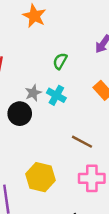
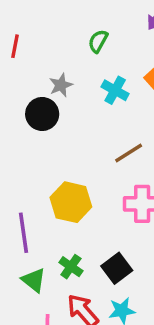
cyan cross: (56, 95) -> (115, 90), moved
brown line: (82, 142) -> (129, 153), turned -60

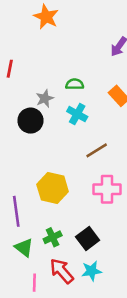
green semicircle: (98, 41) -> (75, 84), moved, turned 60
cyan cross: (115, 90) -> (77, 114), moved
green cross: (71, 267) -> (53, 237), turned 30

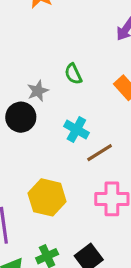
green semicircle: (75, 84) -> (73, 74), turned -114
cyan cross: (77, 114) -> (76, 129), moved

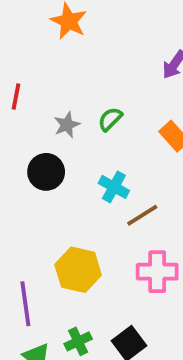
green semicircle: (73, 74) -> (110, 119), turned 70
gray star: (38, 91) -> (67, 125), moved

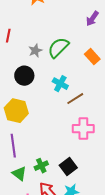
green semicircle: (110, 119) -> (58, 48), size x1.6
yellow hexagon: (78, 270) -> (16, 111), moved

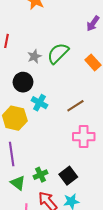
cyan cross: (60, 84) -> (39, 103), moved

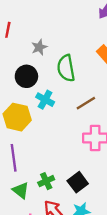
green semicircle: (58, 53) -> (66, 68), moved, turned -55

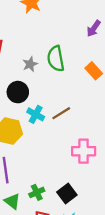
green semicircle: (66, 68) -> (56, 59), moved
brown line: (86, 103) -> (61, 113), moved

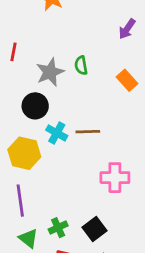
green semicircle: (56, 59) -> (81, 65), size x0.6
gray star: (30, 64) -> (50, 72), size x1.5
brown line: (61, 113) -> (88, 132), turned 30

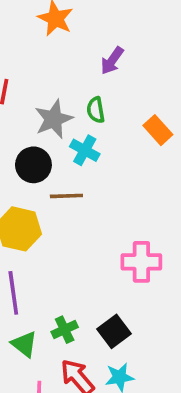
purple arrow: (127, 29) -> (112, 61), moved
brown line: (88, 132) -> (66, 196), moved
cyan cross: (57, 133) -> (85, 150), moved

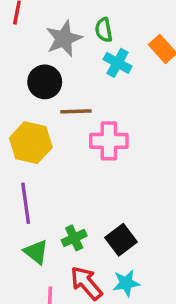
cyan cross: (85, 150) -> (118, 63), moved
pink cross: (141, 262) -> (109, 141), moved

